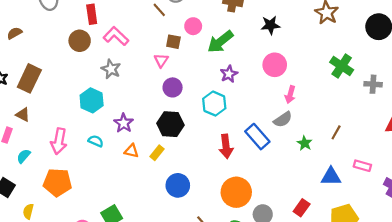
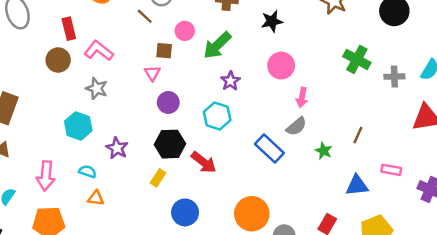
red arrow: (226, 146) -> (204, 162), moved, turned -40
orange triangle: (132, 151) -> (96, 198), moved

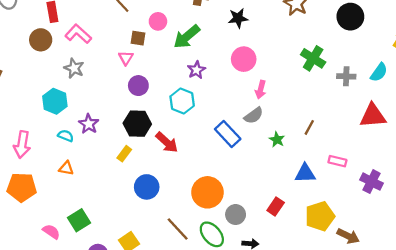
cyan semicircle: (87, 171) -> (66, 136), moved

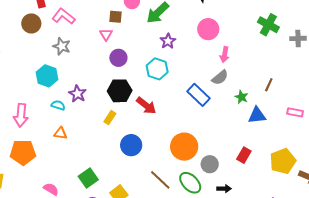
blue triangle: (305, 173) -> (257, 115), moved
green square: (79, 220) -> (88, 178), moved

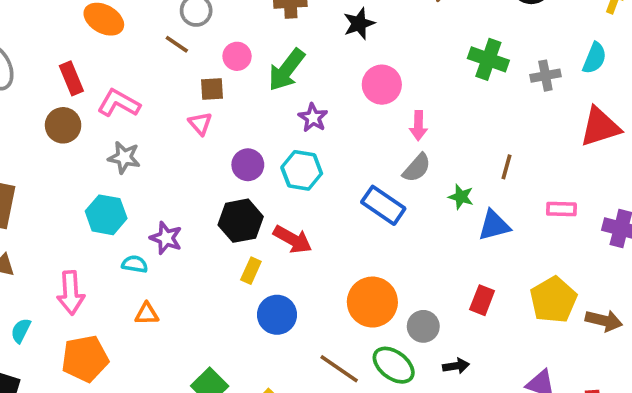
purple circle: (118, 58) -> (248, 165), moved
yellow rectangle: (110, 118) -> (251, 271), moved

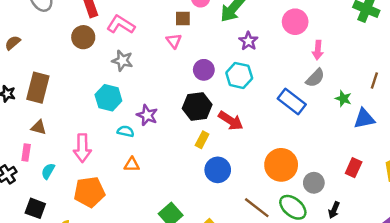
black arrow: (456, 366) -> (334, 210), turned 119

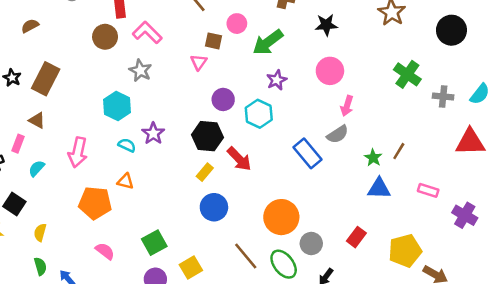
green star: (343, 99) -> (373, 158), moved
orange pentagon: (89, 192) -> (95, 203), moved

